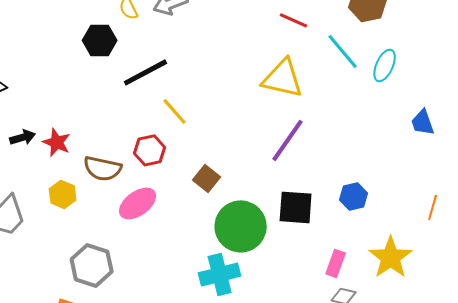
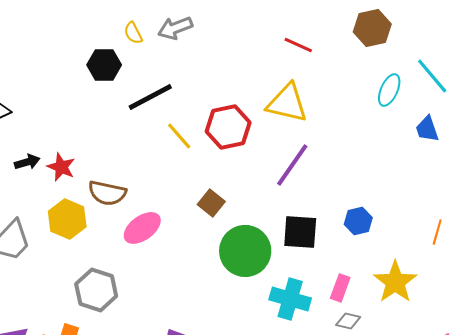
cyan line: (343, 51) -> (432, 76), moved
blue trapezoid: (423, 122) -> (427, 129), moved
red hexagon: (150, 150) -> (228, 127), moved, size x1.4
yellow hexagon: (63, 194) -> (67, 219), size x1.4
cyan cross: (220, 274) -> (290, 299), moved, turned 30

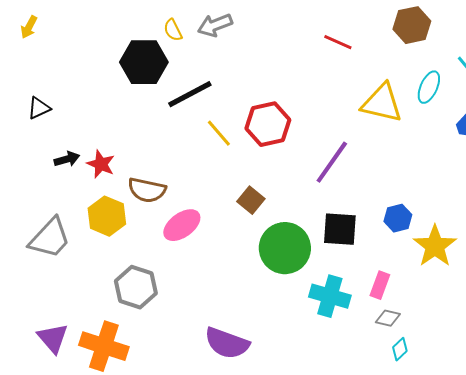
black hexagon: (104, 65) -> (144, 62), size x1.4
yellow triangle: (287, 103) -> (382, 103), moved
yellow star: (395, 282) -> (435, 246), moved

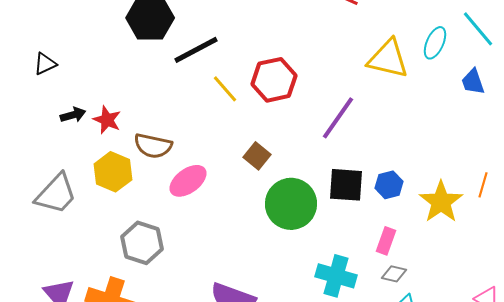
blue hexagon: (398, 218) -> (389, 185), moved
cyan cross: (330, 296) -> (336, 276), moved

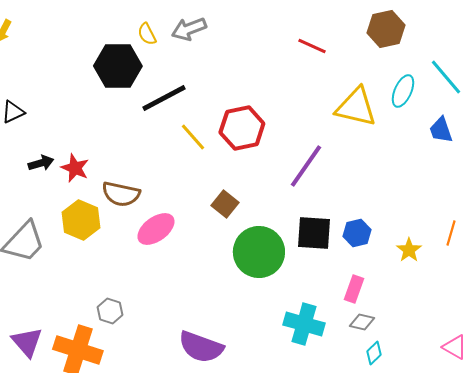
yellow star: (441, 202) -> (409, 250), size x0.6
gray hexagon: (142, 243) -> (110, 311), moved, size x0.6

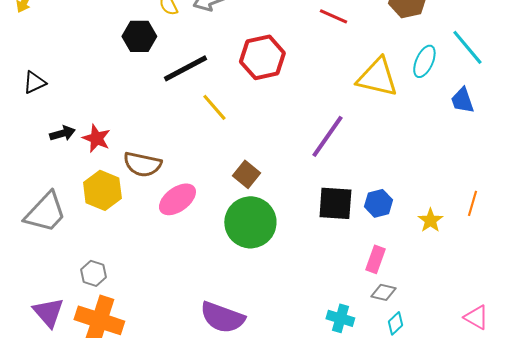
black hexagon: (118, 66) -> (139, 36), size x0.7
red hexagon: (242, 128) -> (262, 57), moved
green circle: (259, 252) -> (250, 222), moved
gray hexagon: (110, 311) -> (93, 273), moved
cyan cross: (304, 324) -> (340, 318), moved, size x0.7

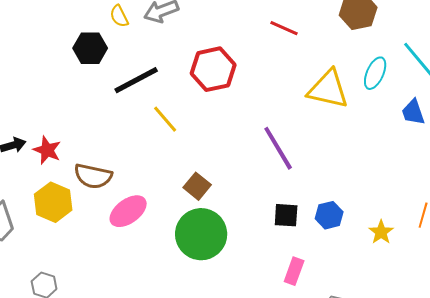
purple line: (327, 136) -> (278, 148), turned -66
black square: (335, 203) -> (286, 215), size x0.7
pink rectangle: (375, 259) -> (294, 271), moved

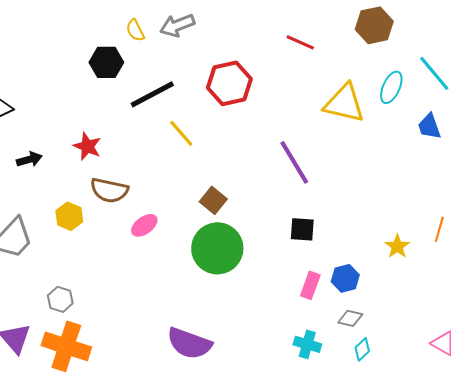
red star: (47, 150) -> (87, 146), moved
yellow hexagon: (53, 202) -> (69, 216), size x0.7
pink ellipse: (128, 211) -> (144, 225), size x0.7
blue hexagon: (329, 215) -> (345, 278), moved

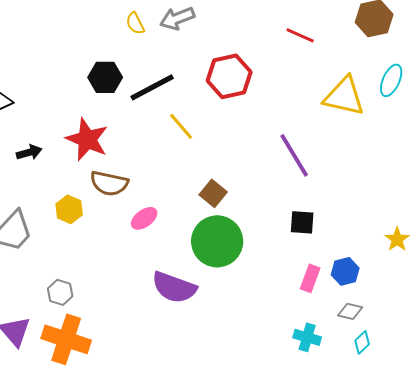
black hexagon: (106, 62) -> (105, 77), moved
red star: (87, 146) -> (87, 139), size x1.5
purple semicircle: (189, 343) -> (174, 287), moved

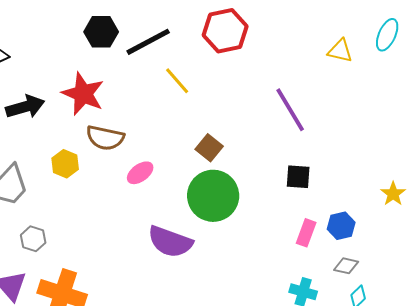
yellow triangle: (344, 96) -> (340, 51), size x0.6
black arrow: (29, 152) -> (25, 107), size x1.5
gray hexagon: (60, 292) -> (33, 239), moved

